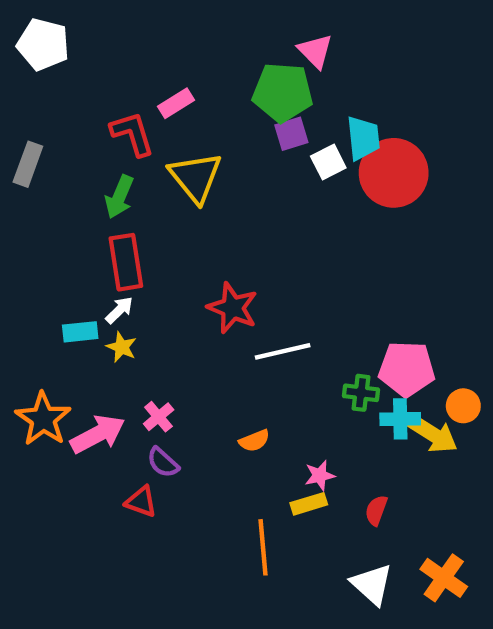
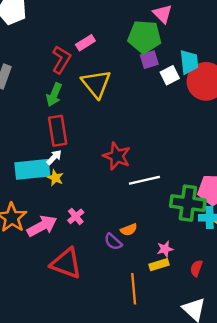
red L-shape: (132, 134) -> (61, 60), turned 48
cyan rectangle: (80, 332) -> (32, 169), size x1.8
green cross: (361, 393) -> (188, 203), size x1.8
purple semicircle: (163, 462) -> (113, 242), moved
red triangle: (141, 502) -> (66, 263), size x1.8

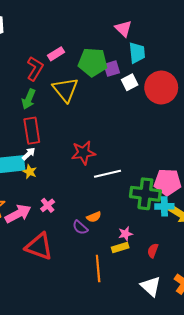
green pentagon: (144, 37) -> (93, 62), moved
cyan trapezoid: (189, 62) -> (137, 53), moved
red star: (117, 156) -> (83, 153), turned -30

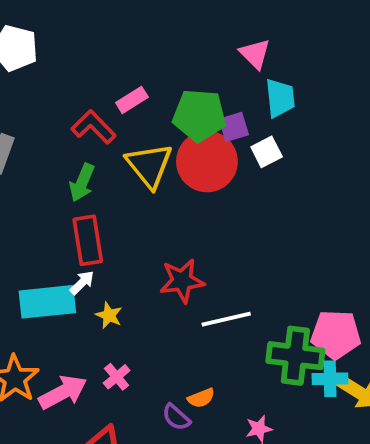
red L-shape: (35, 69) -> (94, 127), turned -75
red circle: (161, 88) -> (207, 161), moved
yellow star: (30, 172) -> (109, 315), moved

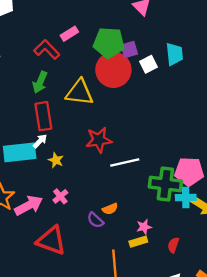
cyan trapezoid: (280, 98) -> (174, 54), moved
yellow triangle: (149, 165) -> (80, 92), moved, turned -44

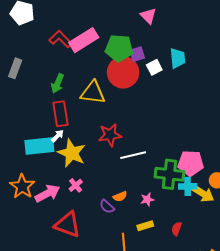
pink rectangle: (69, 34) -> (84, 40), size x1.8
red L-shape: (47, 50) -> (61, 39), moved
yellow star: (56, 160) -> (72, 153), size x2.0
pink star: (144, 227) -> (147, 199), moved

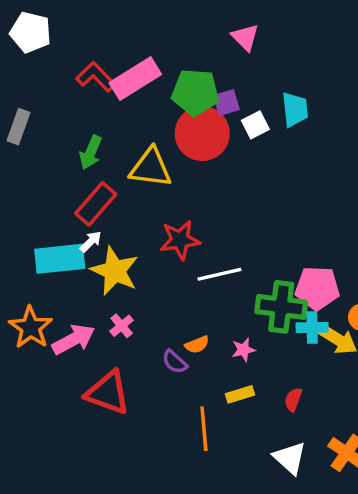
red rectangle: (61, 114) -> (96, 204), turned 50

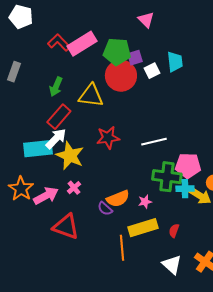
white arrow: (91, 242) -> (56, 139), size x1.6
white line: (219, 274) -> (154, 142), moved
orange semicircle: (197, 345) -> (118, 199), size x1.6
yellow rectangle: (240, 394) -> (143, 228), size x1.8

